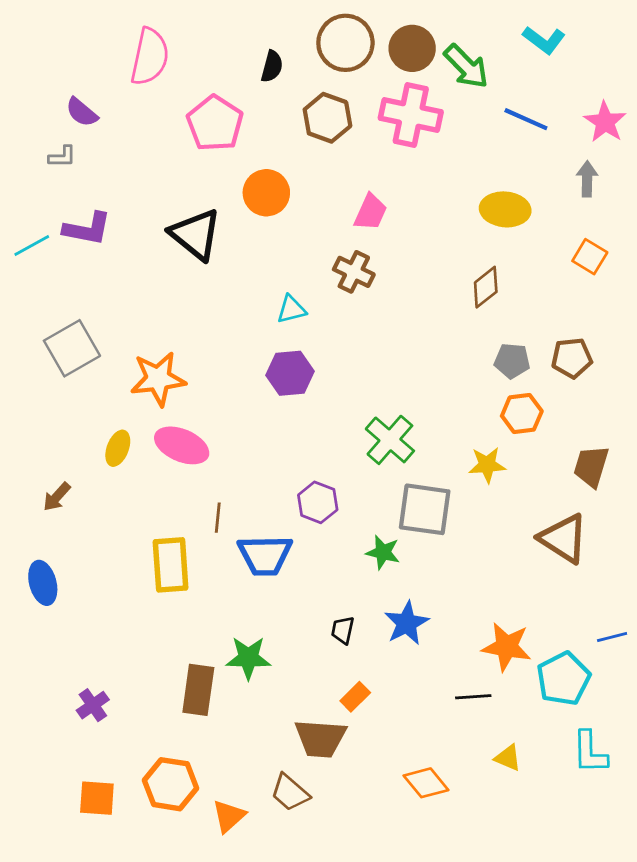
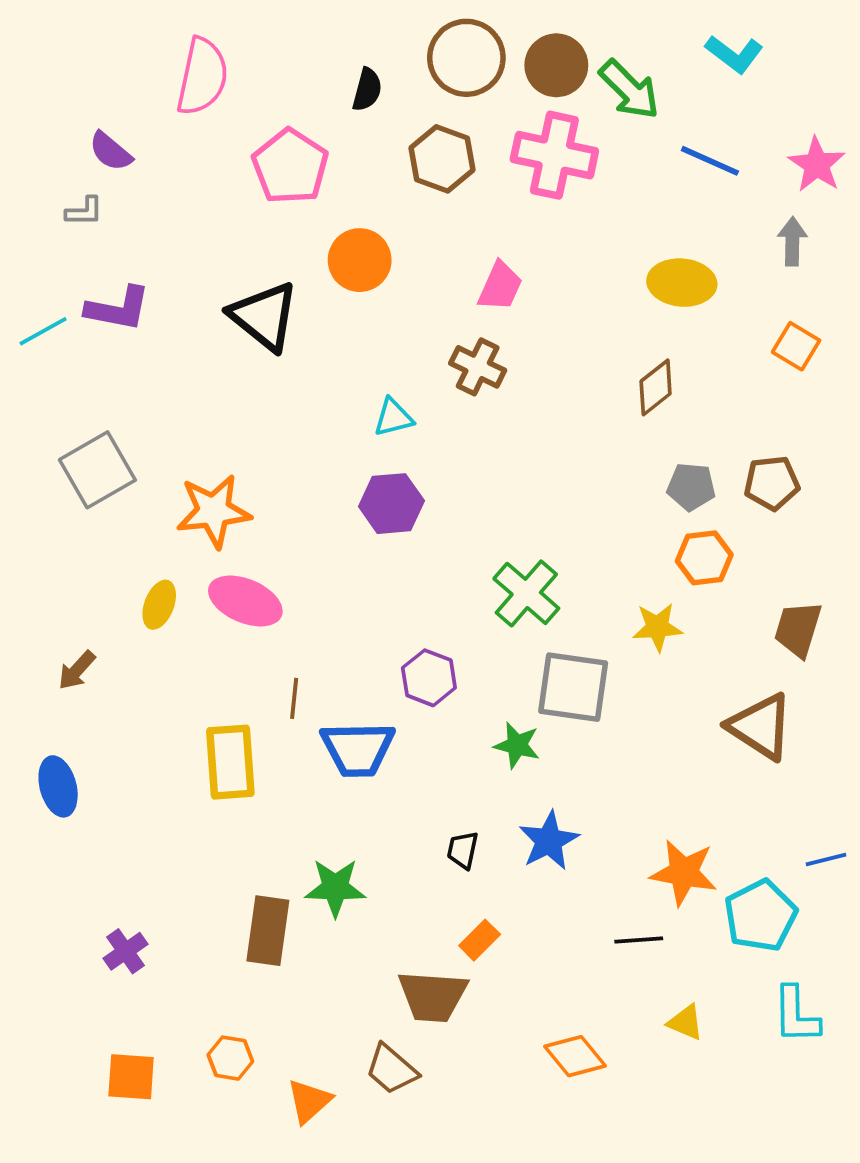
orange hexagon: (171, 784) -> (230, 1058), size x0.6

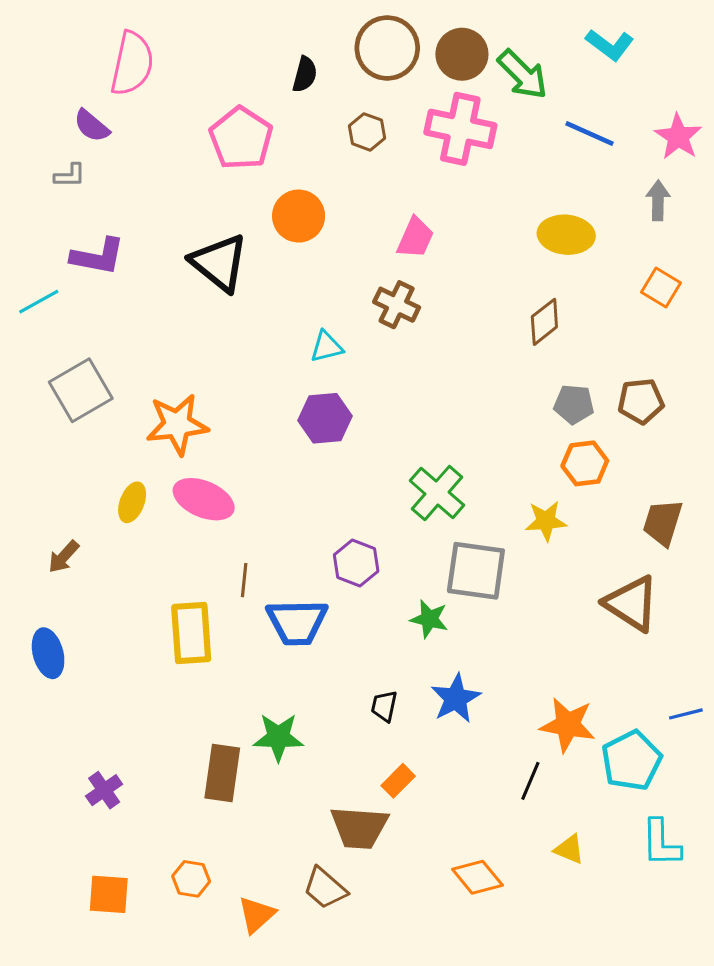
pink semicircle: (202, 77) -> (132, 64), moved
brown hexagon: (442, 159) -> (367, 132), size x0.7
cyan line: (43, 331) -> (39, 302), moved
black line: (639, 940) -> (530, 781), turned -63

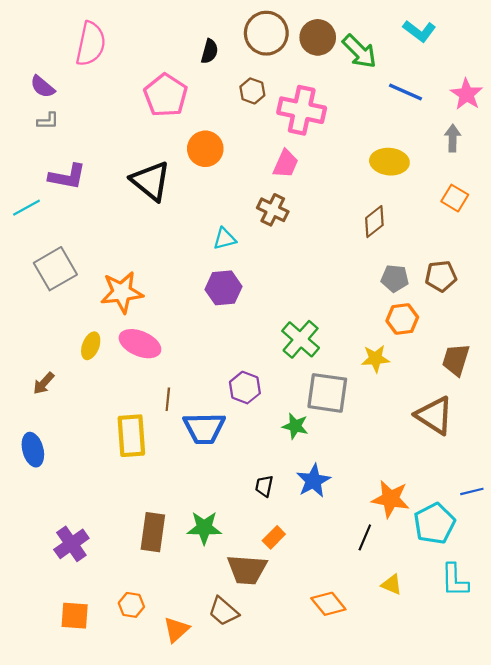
purple semicircle: (92, 126) -> (43, 87), moved
pink cross: (460, 129) -> (302, 110), moved
green star: (278, 737) -> (204, 528), moved
purple cross: (104, 790) -> (71, 544), size x1.4

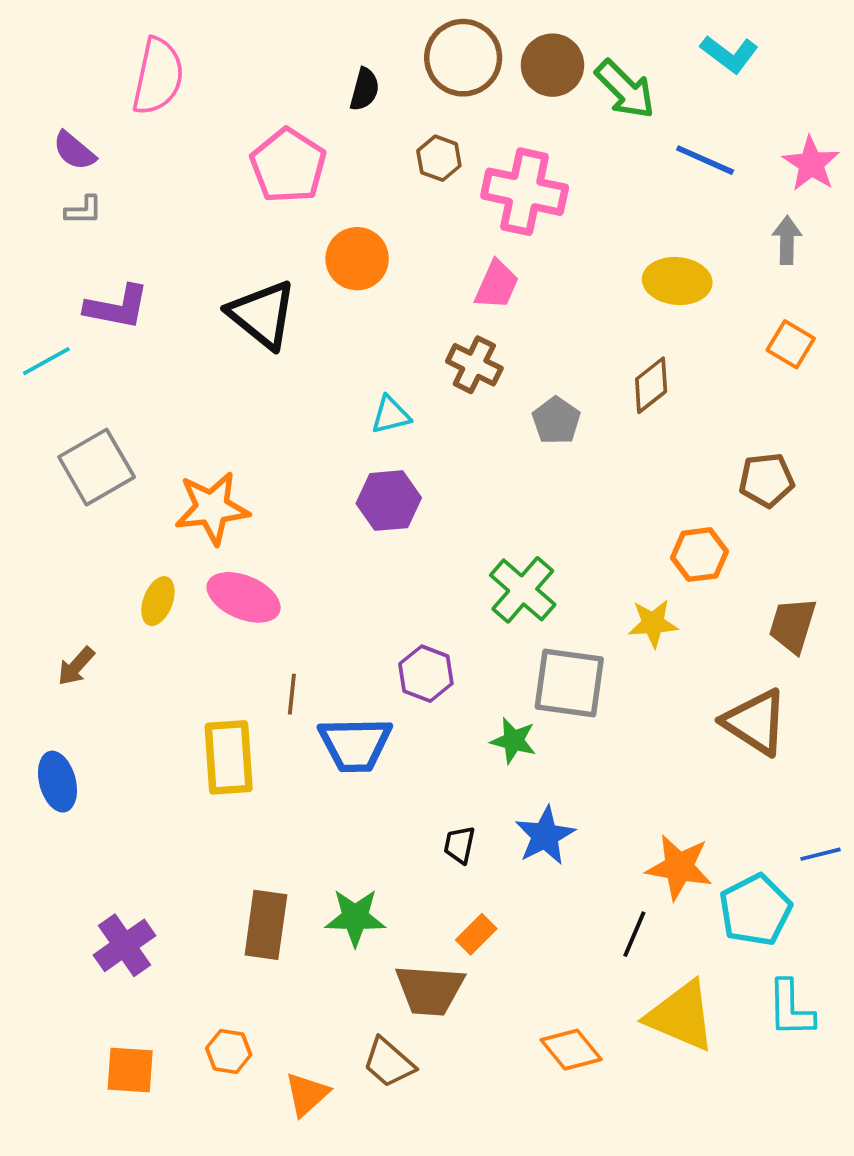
gray pentagon: (395, 278) -> (556, 421), moved, turned 30
yellow triangle: (392, 585) -> (681, 1016), size x2.0

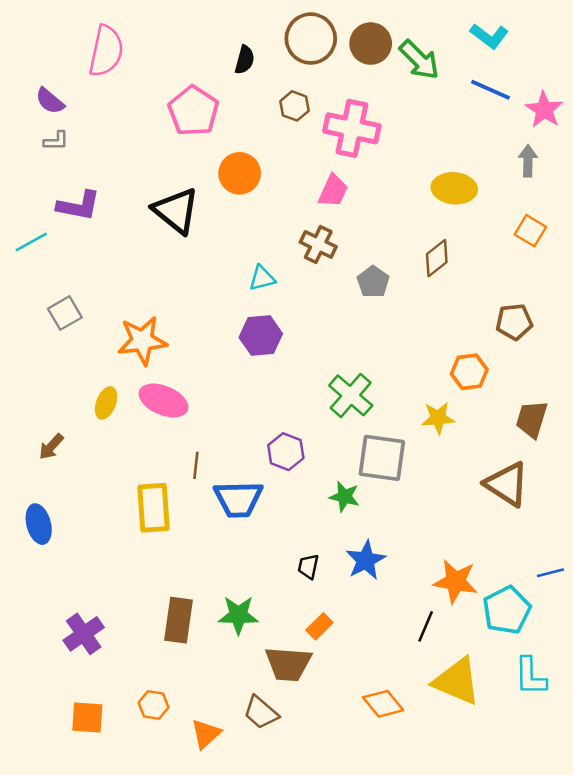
blue line: (705, 160) -> (490, 90), moved
gray square: (97, 467) -> (65, 313), size x0.7

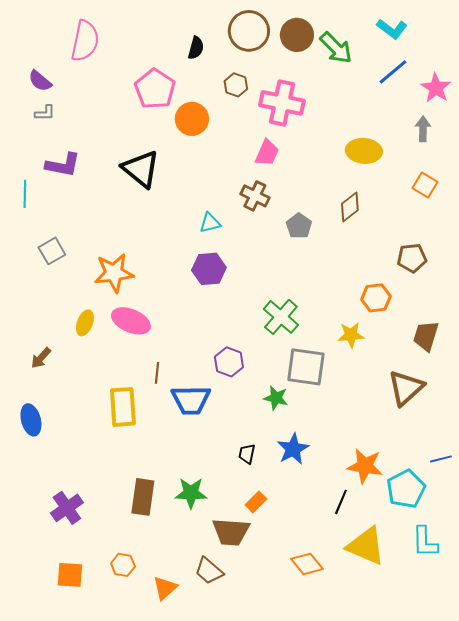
blue line: (490, 90) -> (393, 72), turned -64
orange circle: (240, 173) -> (192, 119), moved
cyan line: (31, 242) -> (25, 194), turned -60
brown triangle: (507, 484) -> (406, 388), turned 45

